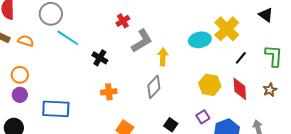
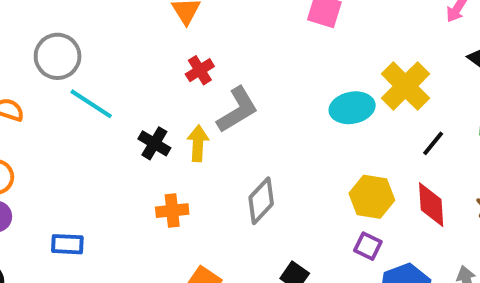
yellow arrow: (163, 57) -> (198, 143), moved
blue rectangle: (56, 109) -> (67, 244), size x0.6
purple square: (203, 117) -> (368, 246), moved, turned -32

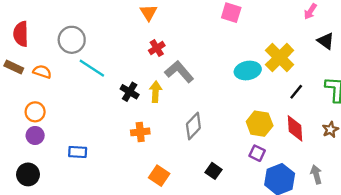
gray L-shape: (237, 110) -> (179, 72), turned -100

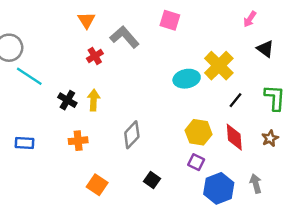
gray L-shape: (179, 72) -> (125, 37), moved
blue rectangle: (78, 152) -> (24, 143), moved

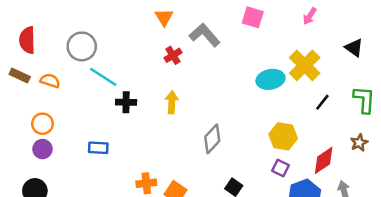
pink arrow: (250, 19) -> (310, 16), moved
black cross: (67, 100) -> (126, 102), moved, turned -30
red diamond: (234, 137) -> (324, 160), moved, turned 60
orange cross: (78, 141) -> (146, 183), moved

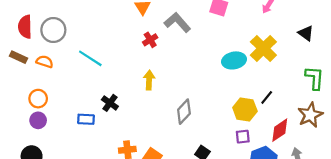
gray circle: (82, 46) -> (53, 30), moved
black cross: (126, 102) -> (110, 103), moved, turned 35
black line: (322, 102) -> (267, 97), moved
brown star: (359, 143) -> (310, 115), size x1.6
purple square: (281, 168) -> (243, 137), turned -32

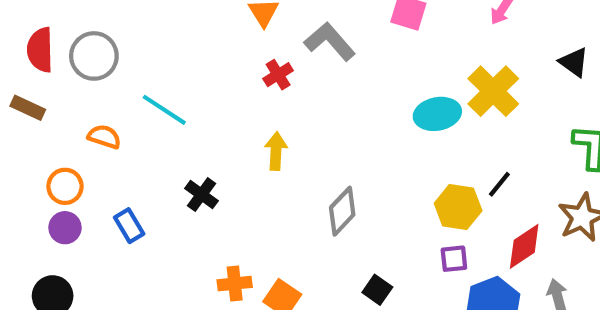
orange semicircle: (45, 62) -> (104, 137), moved
blue rectangle: (86, 119) -> (129, 226), moved, turned 56

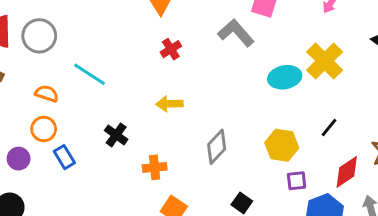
gray L-shape: (330, 42) -> (236, 33), moved
yellow arrow: (276, 151) -> (169, 104), turned -95
orange circle: (65, 186) -> (44, 129), moved
yellow hexagon: (458, 207) -> (282, 145), moved
orange cross: (235, 284) -> (155, 167), moved

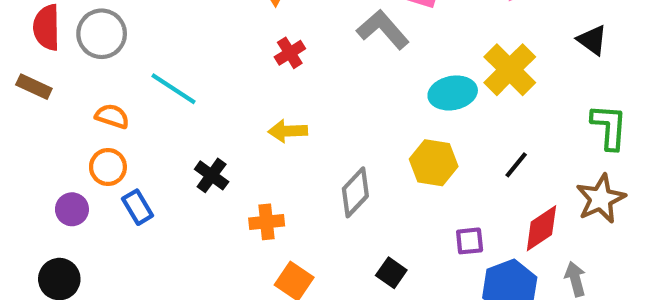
yellow hexagon: (282, 145) -> (434, 163), moved

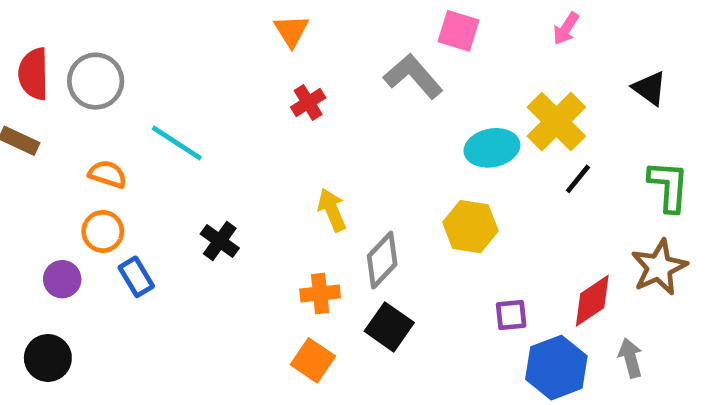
yellow arrow: (288, 131) -> (332, 210), moved, turned 69
black line: (516, 165) -> (578, 179), moved
orange cross: (267, 222) -> (320, 294), moved
black square: (391, 273) -> (389, 327), moved, size x1.4

